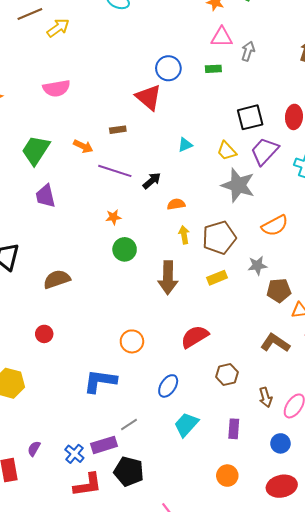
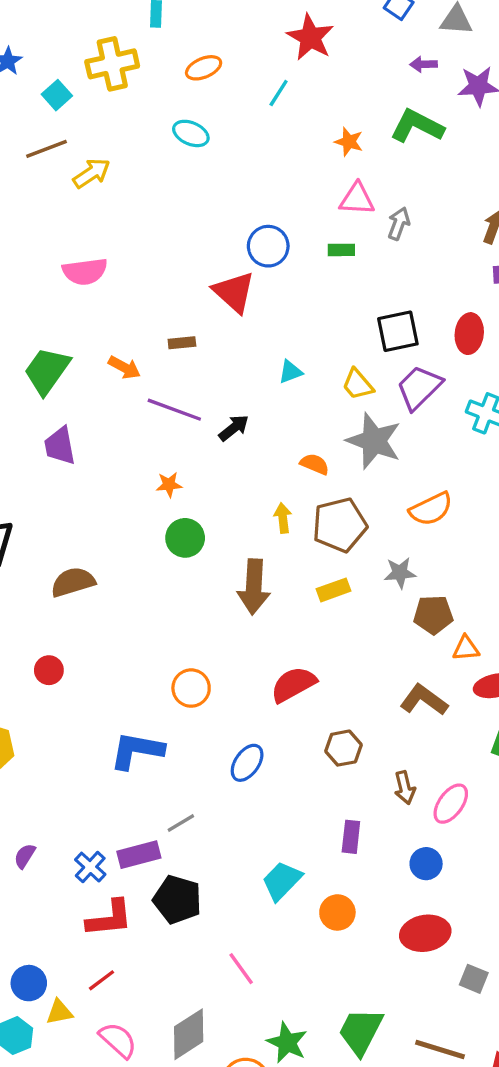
orange semicircle: (176, 204) -> (315, 464), moved, turned 30
cyan trapezoid: (186, 425) -> (282, 881), moved

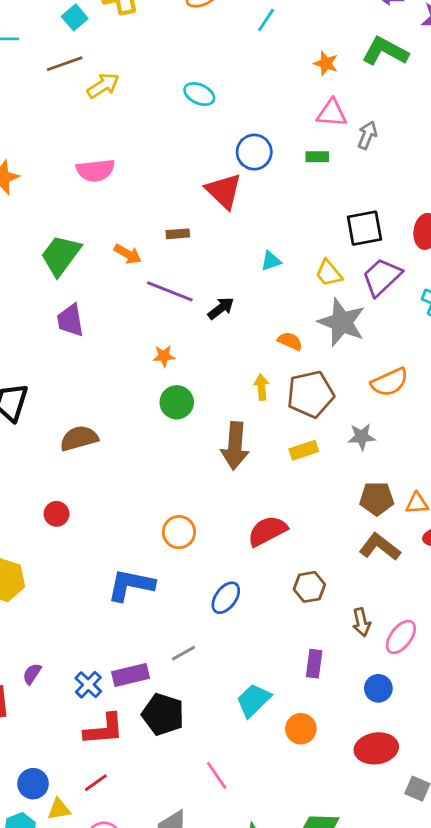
cyan ellipse: (191, 133) -> (199, 94), moved
brown pentagon: (433, 615) -> (377, 499), moved
gray line: (181, 823) -> (183, 653), moved

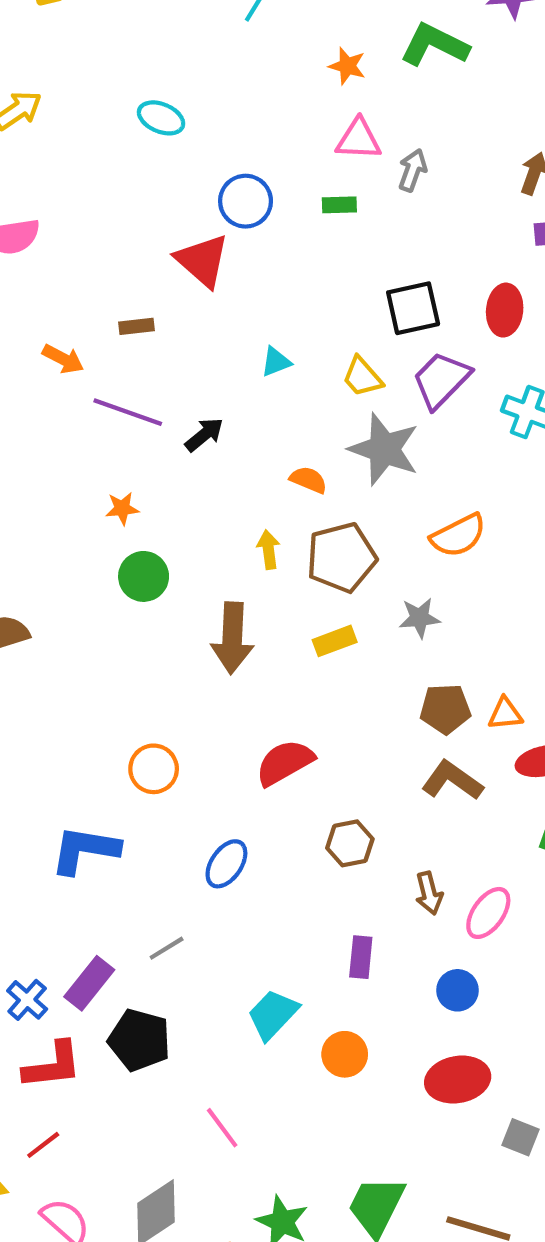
purple rectangle: (131, 675) -> (89, 983), turned -36

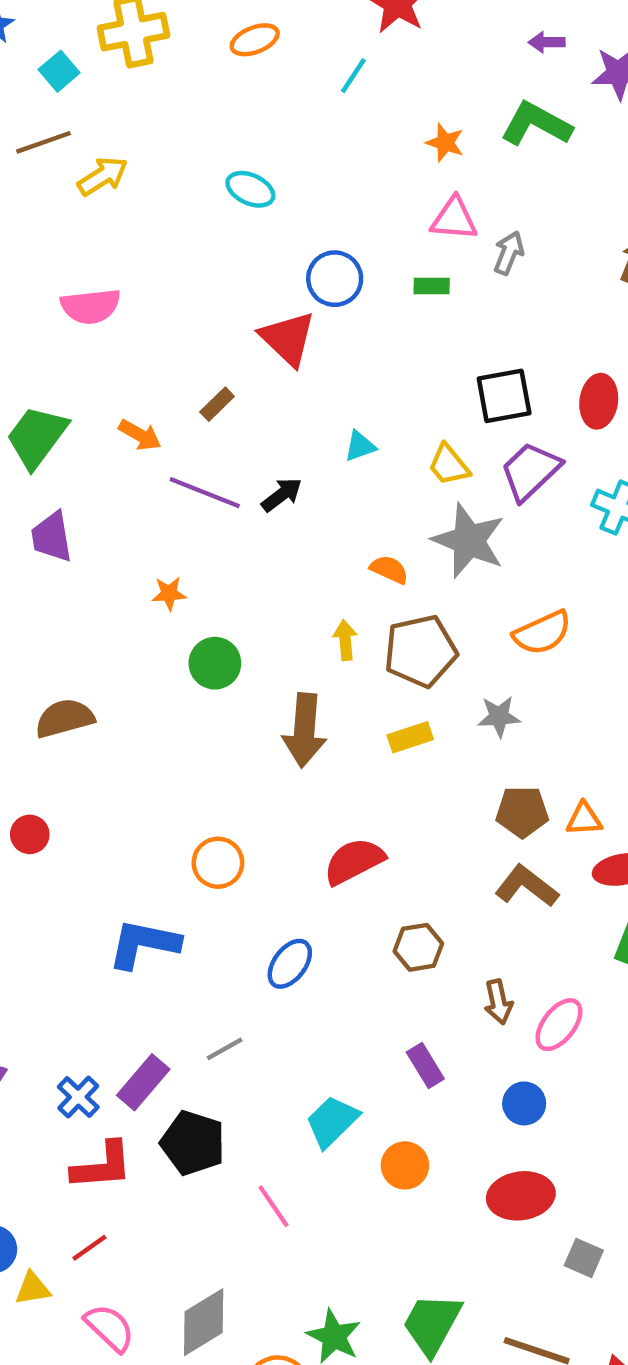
brown rectangle: (136, 326) -> (217, 404), turned -40
black arrow: (204, 435) -> (282, 495), moved
orange star: (122, 508) -> (169, 594), moved
purple rectangle: (361, 957) -> (425, 1065), turned -39
pink line: (222, 1128) -> (273, 1206), moved

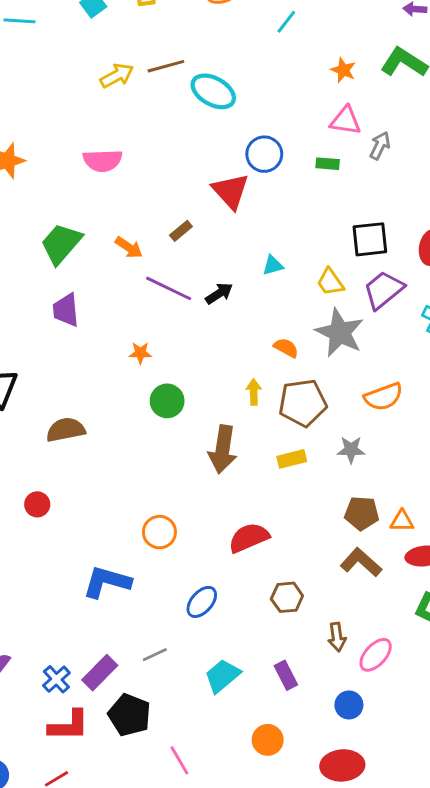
brown line: (44, 142) -> (166, 66), moved
cyan ellipse: (250, 189) -> (213, 91), size x1.4
cyan trapezoid: (332, 1121) -> (222, 676), moved

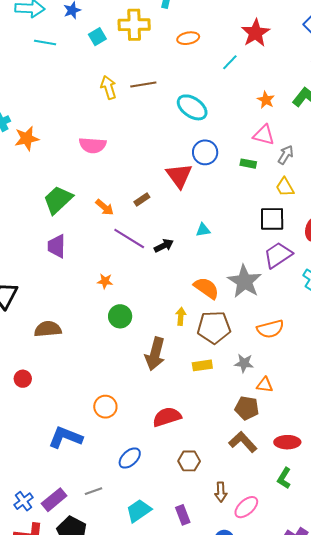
yellow arrow: (117, 76) -> (109, 87), turned -85
cyan ellipse: (213, 91) -> (192, 107), moved
yellow trapezoid: (330, 282) -> (285, 187), moved
orange semicircle: (286, 348) -> (206, 288), size x1.5
orange triangle: (402, 521) -> (265, 385), moved

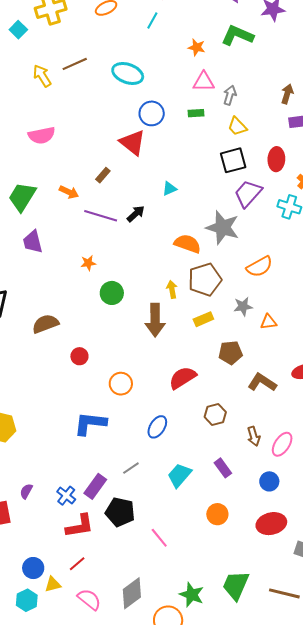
yellow arrow: (181, 316) -> (172, 289), moved
red circle: (23, 379) -> (79, 356), moved
brown pentagon: (247, 408) -> (231, 353), moved

